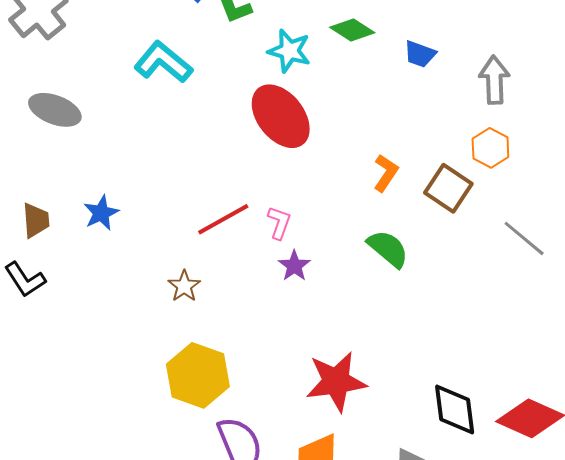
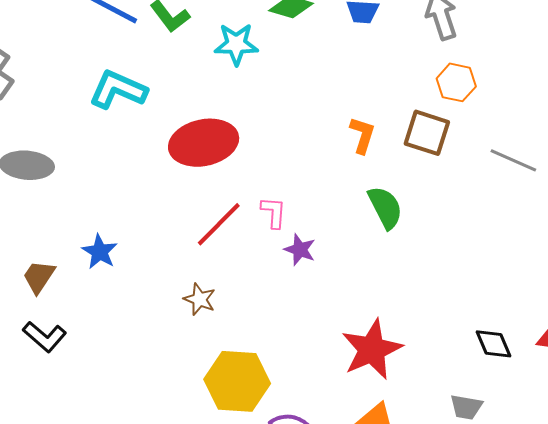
red ellipse: (281, 116) -> (204, 143), moved, turned -48
brown trapezoid: (36, 220) -> (39, 277), turned -126
green semicircle: (388, 249) -> (385, 207), turned 39
black diamond: (455, 410) -> (493, 344), size x0.7

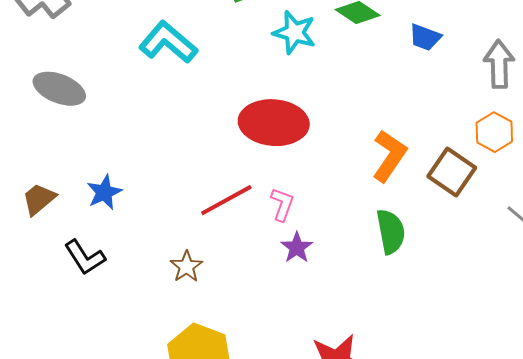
orange L-shape: (362, 135) -> (389, 156), size x1.4
red ellipse: (204, 143) -> (274, 123), moved
black L-shape: (45, 337) -> (85, 257), moved

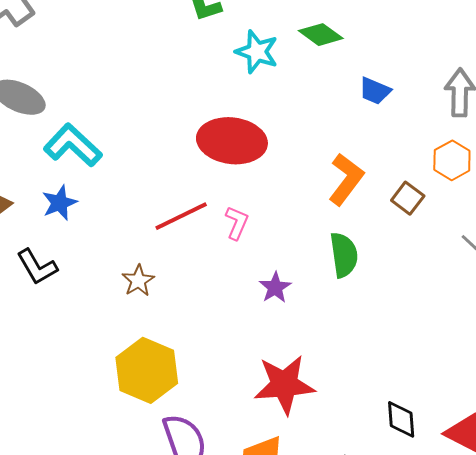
blue trapezoid: (425, 37) -> (375, 91), moved
cyan L-shape: (168, 42) -> (73, 145), moved
brown square: (452, 172) -> (408, 198), size x0.7
purple star: (297, 248) -> (275, 287), moved

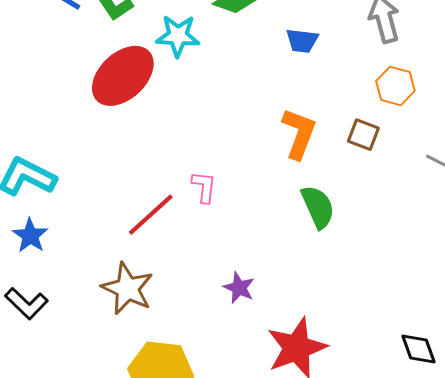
red ellipse: (232, 141) -> (123, 76), moved, turned -34
pink L-shape: (237, 223) -> (204, 187), moved
brown star: (138, 281) -> (127, 289), size x1.6
purple star: (275, 287) -> (239, 288), moved

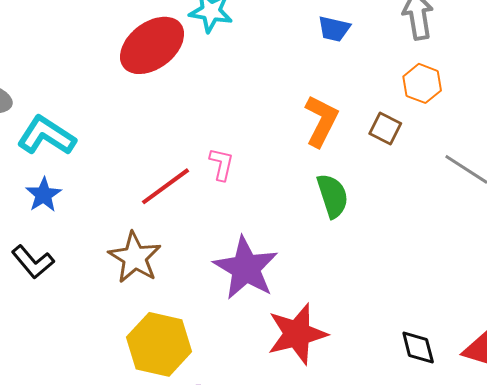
purple star: (239, 288) -> (246, 268), size x2.0

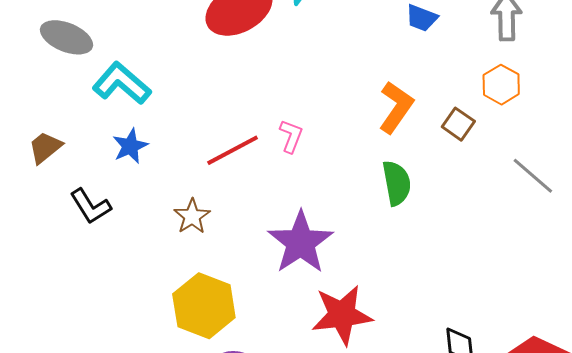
blue star: (44, 195) -> (130, 146), moved
brown star: (135, 257) -> (192, 216), size x0.7

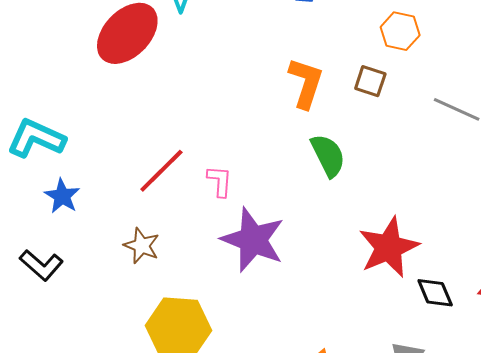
pink L-shape: (291, 136) -> (220, 181), moved
red star: (342, 315) -> (389, 247), moved

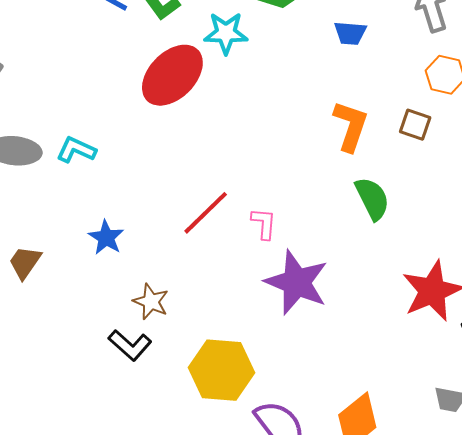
cyan L-shape: (36, 138) -> (76, 150), moved, size x0.7
brown star: (142, 246) -> (151, 302), moved
black L-shape: (41, 265) -> (130, 345), moved

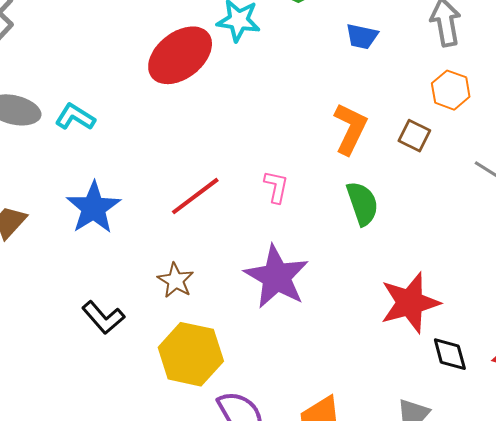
pink L-shape: (264, 224) -> (276, 187), moved
blue star: (106, 237) -> (93, 208), size x1.5
brown star: (151, 302) -> (176, 280), moved

